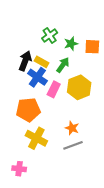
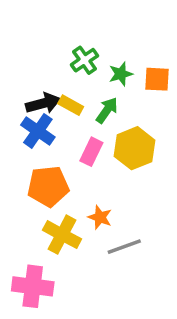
black arrow: (25, 61) -> (43, 103), turned 54
blue cross: (37, 77) -> (38, 131), moved
orange star: (72, 128) -> (100, 217), moved
pink cross: (19, 169) -> (33, 286), size x1.6

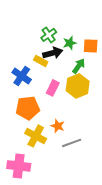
black arrow: (43, 103) -> (53, 53), moved
green arrow: (107, 110) -> (79, 66), moved

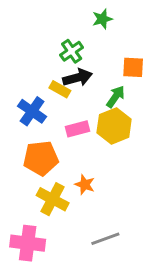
green star: (70, 43) -> (102, 19), moved
pink rectangle: (53, 88) -> (77, 129), turned 49
gray line: (72, 143) -> (105, 239), moved

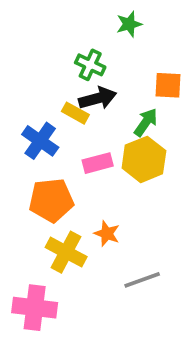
green cross: (72, 51) -> (90, 65), turned -30
gray line: (105, 239) -> (142, 280), moved

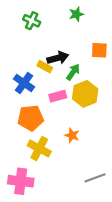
green cross: (90, 65) -> (32, 21), moved
green arrow: (146, 122) -> (73, 72), moved
orange star: (107, 234) -> (72, 135), moved
gray line: (142, 280) -> (95, 178), moved

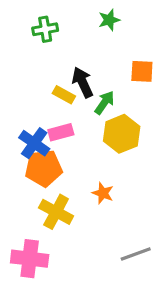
green cross: (32, 21) -> (45, 29), turned -35
black arrow: (58, 58) -> (83, 82), turned -100
blue cross: (24, 83) -> (34, 143), moved
pink rectangle: (58, 96) -> (61, 132), moved

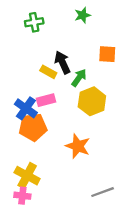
orange star: (103, 193) -> (78, 146), size x1.5
yellow cross: (56, 212) -> (27, 176), moved
pink cross: (30, 259) -> (22, 196), size x0.6

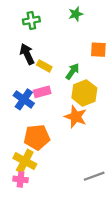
black arrow: (62, 62) -> (27, 54), moved
orange pentagon: (33, 127) -> (37, 137), moved
orange star: (78, 146) -> (76, 117), moved

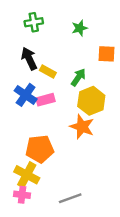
green star: (76, 14) -> (80, 28), moved
blue cross: (24, 99) -> (26, 95), moved
gray line: (94, 176) -> (70, 198), moved

